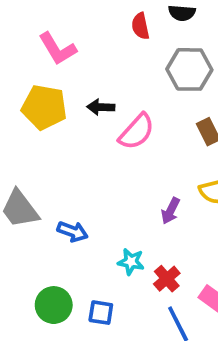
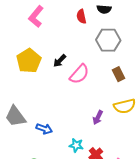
pink L-shape: (57, 49) -> (36, 16), moved, turned 70
yellow pentagon: (44, 107) -> (29, 61), turned 30
black arrow: (101, 107) -> (60, 61), turned -48

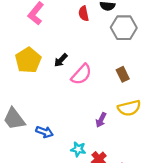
gray hexagon: (108, 40) -> (124, 28), moved

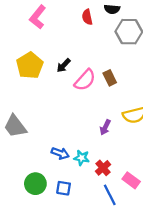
brown rectangle: (123, 74) -> (110, 78), moved
blue arrow: (45, 132) -> (60, 153), moved

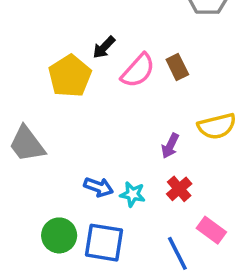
yellow pentagon: (30, 65) -> (70, 76), moved
red cross: (103, 168) -> (179, 189), moved
blue square: (64, 188) -> (104, 243), size x1.6

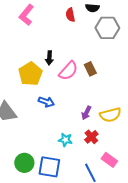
black arrow: (104, 47) -> (49, 58), turned -40
yellow semicircle: (217, 126) -> (110, 115), moved
blue arrow: (99, 187) -> (46, 102), moved

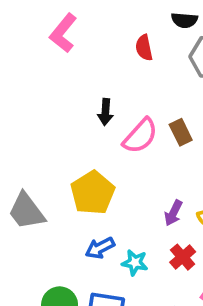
red semicircle: (70, 15) -> (144, 48), moved
yellow pentagon: (30, 74) -> (93, 193), moved
blue arrow: (46, 102) -> (100, 248), moved, turned 133

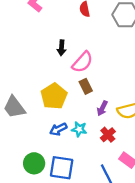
brown rectangle: (181, 132) -> (86, 86), moved
cyan star: (135, 263) -> (79, 129), moved

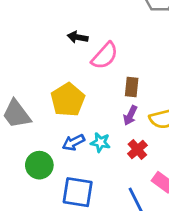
black arrow: (62, 48) -> (78, 37), turned 96
brown rectangle: (86, 86) -> (132, 87), moved, turned 32
green circle: (34, 163) -> (39, 165), moved

